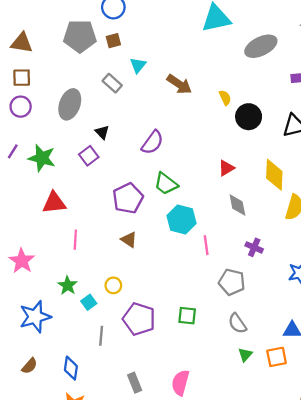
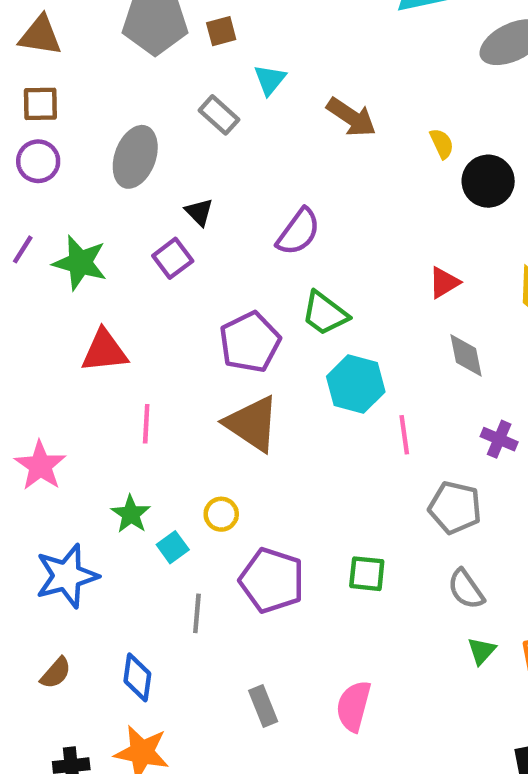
brown triangle: (129, 240) -> (252, 424), size x1.8

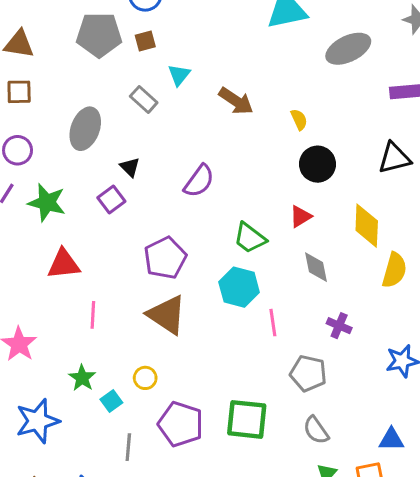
purple circle: (38, 161) -> (18, 150), moved
black circle: (488, 181) -> (317, 164), moved
green trapezoid: (325, 313) -> (250, 238), moved
green square: (367, 574) -> (247, 419), size x1.6

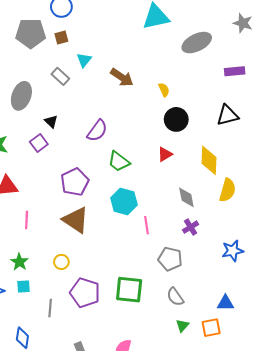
green trapezoid: (250, 238) -> (119, 161), moved
gray diamond: (316, 267) -> (186, 197), moved
purple cross: (339, 326) -> (191, 227), turned 35
cyan square: (111, 401) -> (23, 287), moved, turned 32

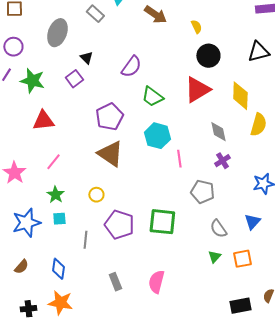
red triangle: (165, 154) -> (197, 90), size x1.8
pink line: (27, 220) -> (53, 162), moved, turned 36
gray semicircle: (175, 297) -> (218, 229), moved
blue triangle: (225, 303) -> (252, 222), moved, turned -48

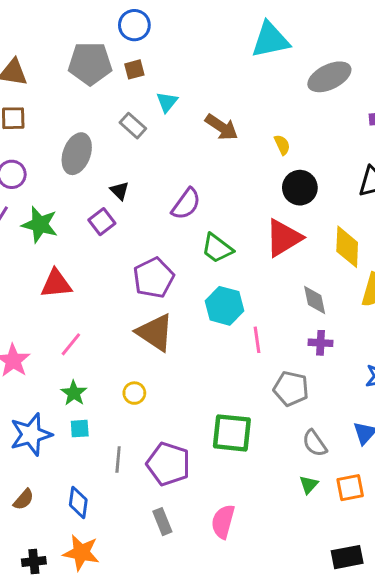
purple cross: (222, 161) -> (321, 343), turned 35
purple pentagon: (119, 225) -> (168, 464), moved

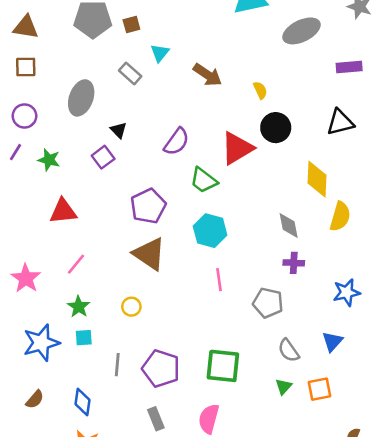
green star: (40, 225) -> (49, 160), size x0.7
red triangle: (284, 238) -> (237, 148), moved
pink line: (257, 340) -> (219, 280), moved
green square: (232, 433) -> (223, 366), moved

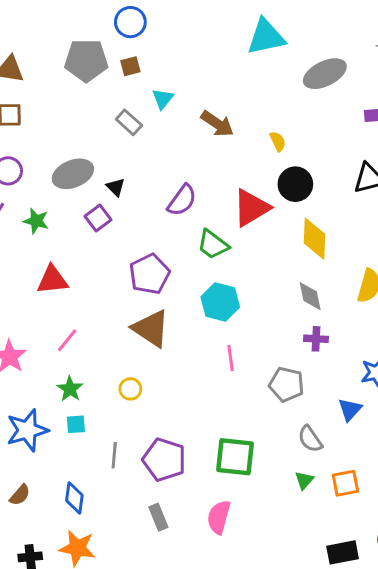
gray ellipse: (81, 98) -> (73, 174), moved, turned 48
yellow diamond: (317, 179) -> (315, 239), moved
blue triangle: (332, 341) -> (350, 410), moved

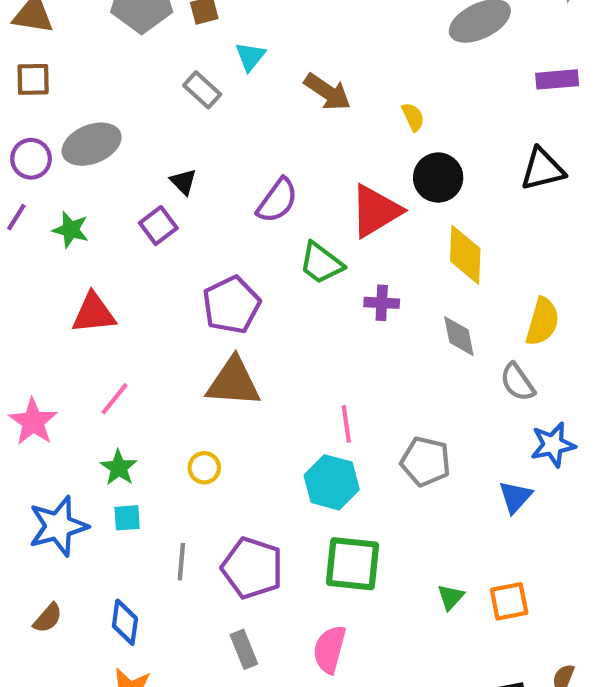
gray ellipse: (73, 174) -> (92, 144), moved
cyan hexagon: (220, 302) -> (332, 482), moved
brown triangle: (151, 329) -> (234, 382), turned -30
purple cross: (316, 339) -> (382, 303), moved
gray semicircle: (310, 439) -> (517, 382), moved

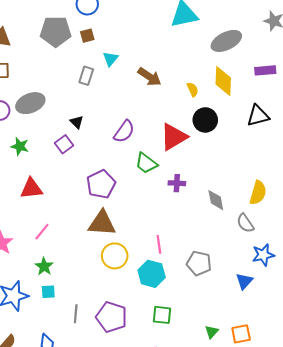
gray rectangle: (202, 90) -> (86, 76), turned 66
yellow diamond: (465, 255) -> (223, 81), moved
yellow circle: (204, 468) -> (115, 256), moved, size x1.6
green square: (353, 564) -> (162, 315), size x0.7

